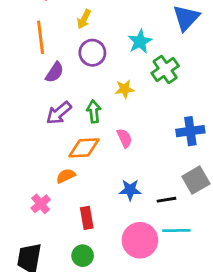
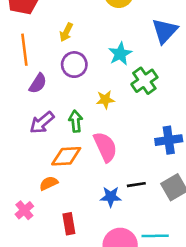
pink semicircle: (125, 138) -> (105, 147), size x1.6
black line: (167, 200) -> (136, 185), moved

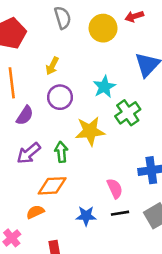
yellow star: (105, 100) -> (90, 131), size x1.6
pink semicircle: (105, 147) -> (115, 188), moved, size x0.7
blue star: (111, 197) -> (86, 216), moved

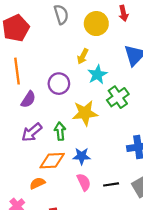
red arrow: (134, 16) -> (123, 13), turned -84
yellow arrow: (52, 66) -> (83, 56), moved
pink semicircle: (115, 188) -> (84, 182), moved
blue star: (86, 216) -> (82, 156), moved

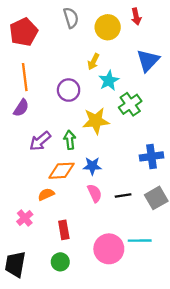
purple semicircle: (28, 99) -> (21, 108), moved

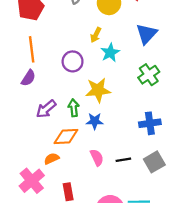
green cross: (130, 104) -> (149, 75), moved
blue star: (92, 166) -> (95, 121), moved
pink cross: (25, 218) -> (32, 181), size x1.6

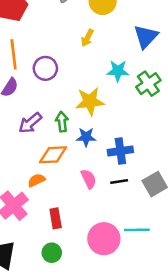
cyan star: (110, 53) -> (118, 71), moved, turned 30
purple circle: (73, 61) -> (45, 68), moved
blue cross: (150, 123) -> (120, 151), moved

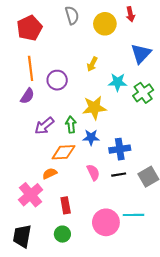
yellow arrow: (87, 38) -> (92, 64), moved

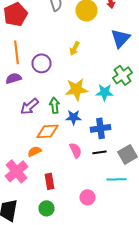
cyan star: (118, 82) -> (104, 92), moved
purple semicircle: (27, 96) -> (14, 78), turned -140
cyan line: (134, 215) -> (116, 179), moved
pink circle: (106, 222) -> (88, 197), size x0.6

